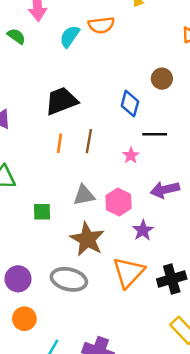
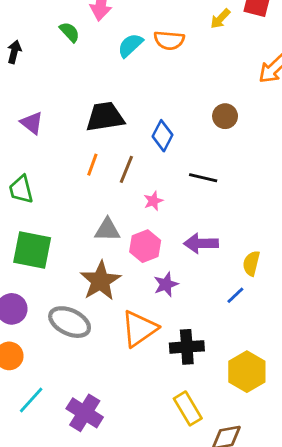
blue diamond: (130, 104) -> (163, 136), moved
pink star: (131, 155) -> (153, 201), moved
green square: (42, 212) -> (32, 250), moved, size x1.8

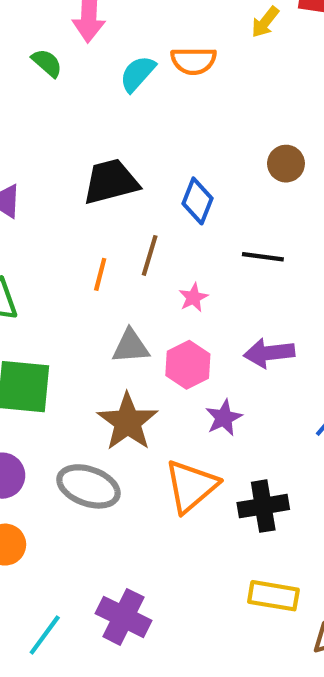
orange line: (92, 165) -> (100, 274), moved
cyan line: (31, 400) -> (45, 635), moved
yellow rectangle: (188, 408) -> (273, 596), turned -44

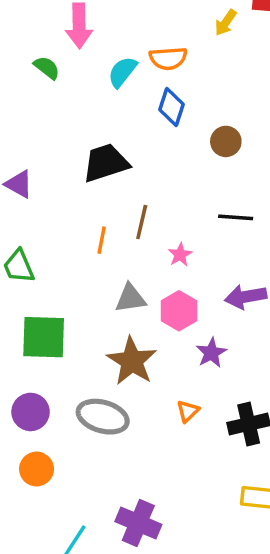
brown circle: (286, 164) -> (226, 141), moved
blue diamond: (198, 201) -> (172, 107), moved
orange triangle: (191, 486) -> (188, 411), size x0.5

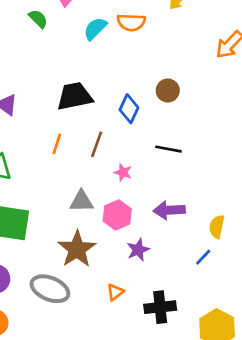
blue diamond: (172, 107) -> (129, 109), moved
orange line: (102, 240) -> (57, 144), moved
pink star: (180, 255) -> (123, 172), turned -30

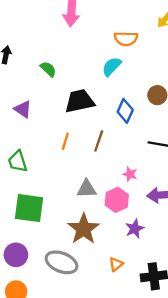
green semicircle: (38, 19) -> (48, 69), moved
cyan semicircle: (95, 29) -> (112, 66), moved
pink star: (123, 172) -> (130, 174), moved

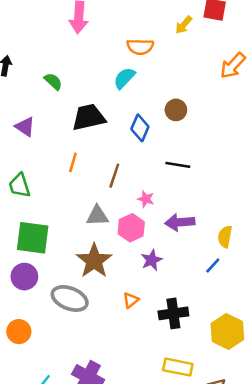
brown line: (99, 141) -> (114, 176), moved
purple circle: (16, 255) -> (24, 277), moved

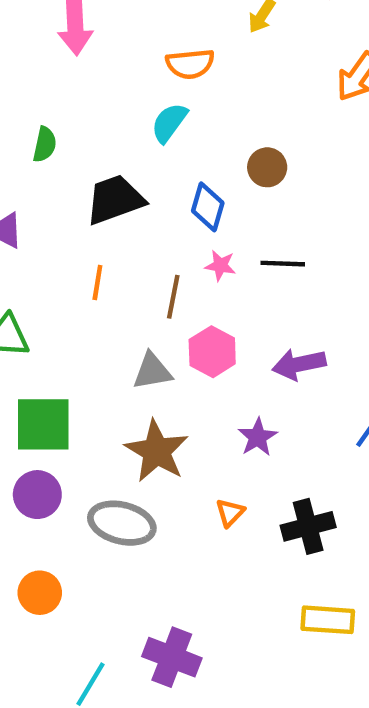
green semicircle: (53, 81) -> (45, 144), turned 66
pink star: (146, 199) -> (220, 266), moved
pink hexagon: (131, 228) -> (212, 352), moved

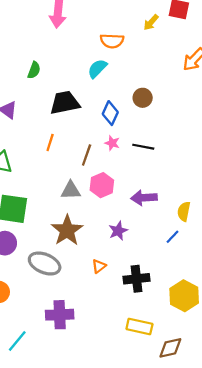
purple cross: (172, 657) -> (60, 315), moved, turned -32

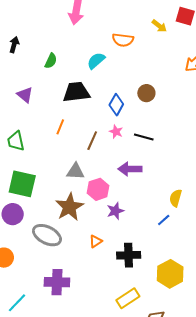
yellow arrow: (151, 22) -> (159, 26), turned -98
cyan semicircle: (97, 69) -> (96, 61), moved
pink hexagon: (102, 185) -> (98, 189), moved
purple arrow: (144, 198) -> (130, 169), moved
yellow rectangle: (139, 326) -> (128, 298), turned -50

